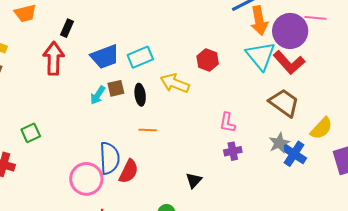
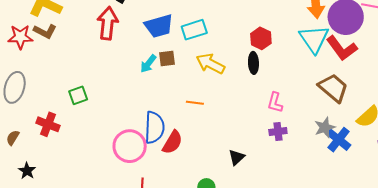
yellow arrow: (175, 83) -> (210, 64), moved
black ellipse: (140, 95) -> (253, 63), moved

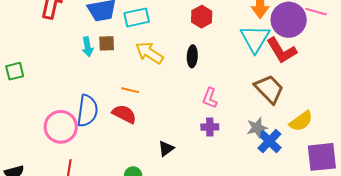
red hexagon: (261, 38) -> (202, 17), moved
cyan arrow: (148, 64) -> (88, 47), turned -54
red semicircle: (172, 142) -> (124, 114), moved, turned -100

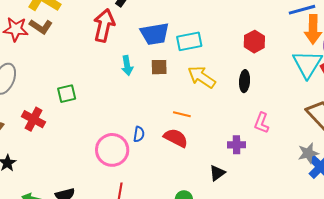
cyan arrow: (88, 47) -> (127, 66), moved
blue semicircle: (87, 111) -> (139, 134), size x0.5
purple cross: (210, 127) -> (237, 145), moved

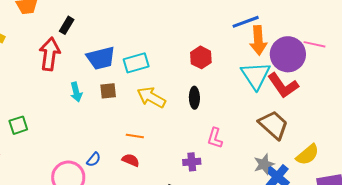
blue semicircle: (139, 134) -> (94, 159), turned 35
red semicircle: (176, 138) -> (131, 160), size x0.7

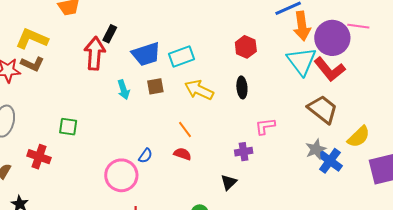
black rectangle: (67, 25) -> (110, 34), moved
green square: (18, 125) -> (68, 127), turned 30
orange line: (135, 136) -> (185, 130), turned 48
pink L-shape: (215, 138) -> (265, 126), turned 70

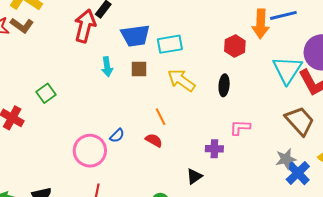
orange arrow: (302, 26) -> (261, 24), moved
green square: (68, 127) -> (46, 93), turned 36

